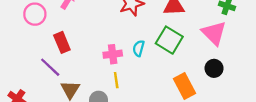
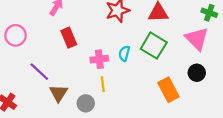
pink circle: (35, 14) -> (16, 35), moved
red rectangle: (62, 42) -> (69, 38), moved

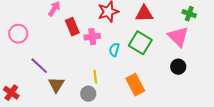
red rectangle: (69, 38) -> (72, 27), moved
pink cross: (99, 59) -> (92, 37), moved
orange rectangle: (168, 90) -> (135, 85), moved
gray circle: (86, 103) -> (88, 94), moved

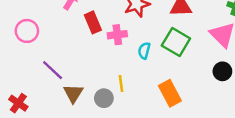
gray circle: (88, 94) -> (104, 98), moved

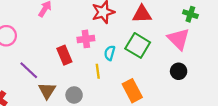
red rectangle: (93, 22) -> (64, 55), moved
yellow line: (121, 84) -> (98, 71), moved

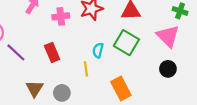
pink cross: (86, 39) -> (61, 16), moved
purple line: (29, 70) -> (16, 52), moved

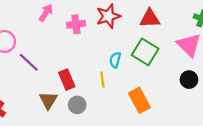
red rectangle: (52, 52) -> (67, 80), moved

